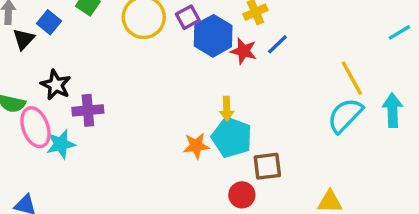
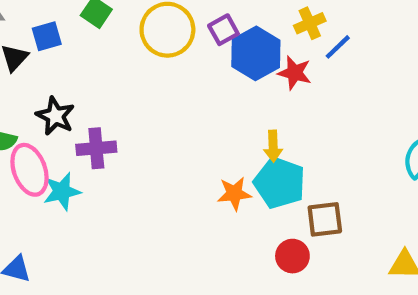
blue square: (49, 22) -> (47, 36), turned 35
blue line: (277, 44) -> (338, 47), moved

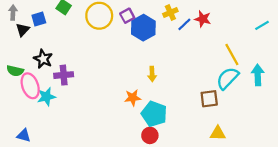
red star: (295, 73) -> (203, 19), moved
cyan pentagon: (280, 183) -> (154, 114), moved
brown square: (325, 219) -> (209, 99), moved
red circle: (292, 256) -> (150, 135), moved

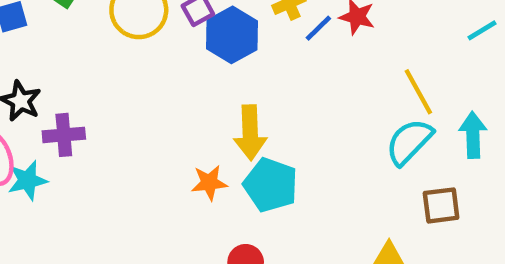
yellow arrow: (152, 74) -> (250, 133), size x1.6
brown square: (209, 99) -> (441, 205), moved
cyan pentagon: (154, 114) -> (271, 185), moved

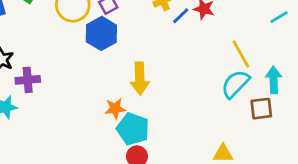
blue hexagon: (232, 35) -> (101, 33), moved
cyan pentagon: (271, 185) -> (133, 129), moved
brown square: (441, 205) -> (261, 109), moved

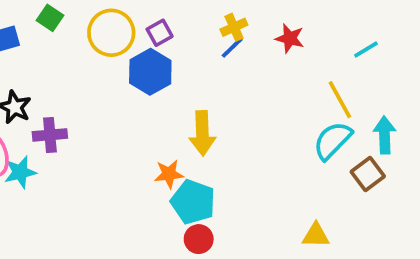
blue line: (181, 16) -> (232, 48), moved
cyan line: (279, 17) -> (366, 49), moved
brown square: (261, 109) -> (368, 174), turned -30

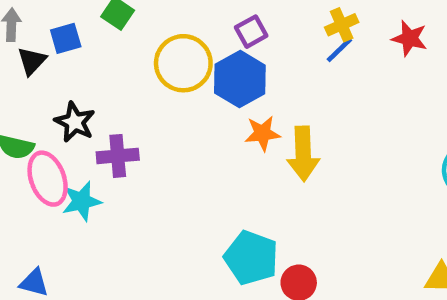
yellow circle: (111, 33) -> (183, 63), moved
orange star: (169, 174) -> (262, 133), moved
cyan pentagon: (193, 202) -> (251, 258), moved

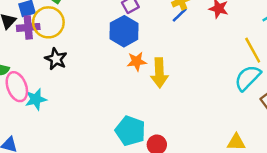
yellow circle: (183, 63) -> (48, 22), moved
black star: (75, 122) -> (56, 59), moved
purple cross: (118, 156) -> (28, 27), moved

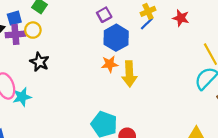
yellow circle: (48, 22) -> (33, 30), size x0.6
blue hexagon: (124, 31) -> (116, 38), moved

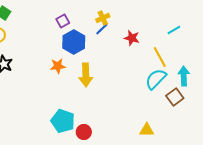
red star: (181, 18) -> (132, 38), moved
orange star: (110, 64) -> (58, 66), moved

